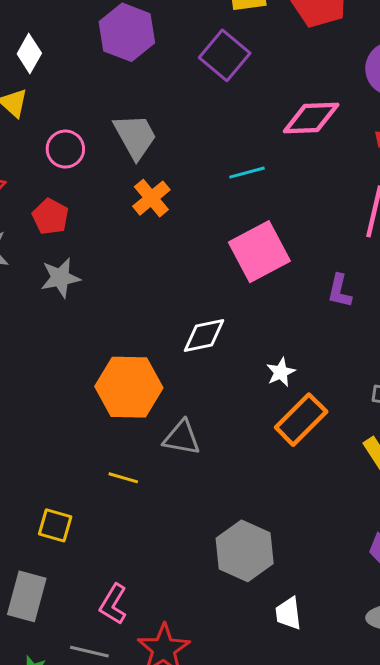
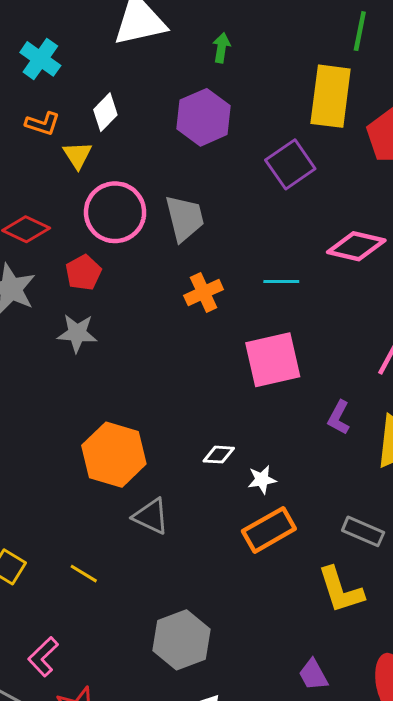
pink circle: (65, 149) -> (115, 212), size x1.6
orange cross: (151, 198) -> (204, 292), moved
white diamond: (204, 336) -> (219, 455), moved, size x0.7
yellow line: (123, 478) -> (84, 574), moved

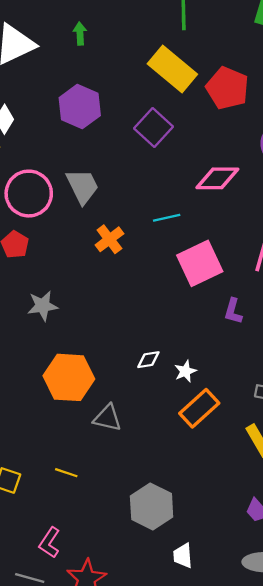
green arrow: (221, 48) -> (80, 34), moved
yellow rectangle: (331, 96) -> (172, 69), turned -45
gray star: (77, 333) -> (43, 306), moved
pink square: (273, 360) -> (200, 263), moved

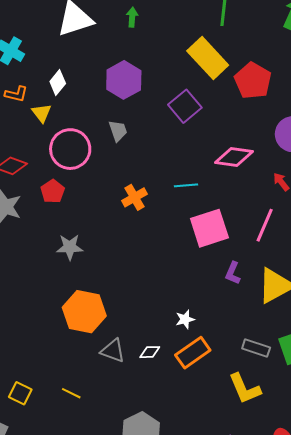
gray trapezoid: (83, 186) -> (118, 131), moved, size x0.7
white diamond: (148, 360) -> (150, 352), moved

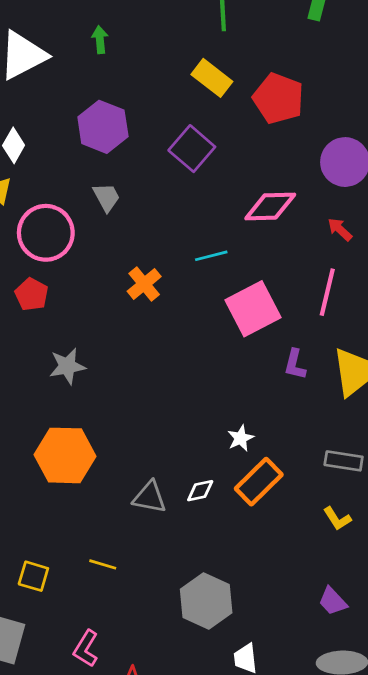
yellow rectangle: (208, 58) -> (212, 78), size x0.7
orange hexagon: (84, 312) -> (65, 455), moved
yellow L-shape: (245, 389) -> (337, 519), size x0.6

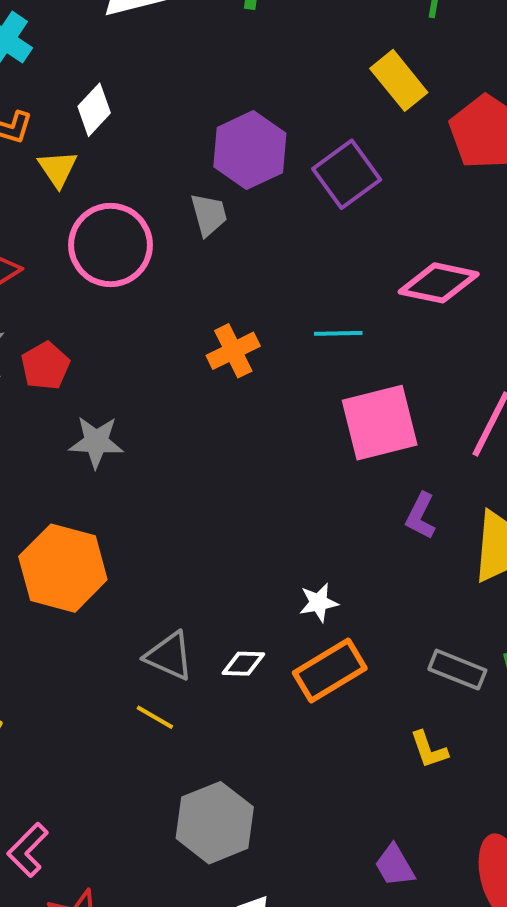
purple hexagon: (103, 127) -> (250, 150), moved
red pentagon: (32, 294) -> (45, 366), moved
yellow line: (103, 564) -> (155, 717), moved

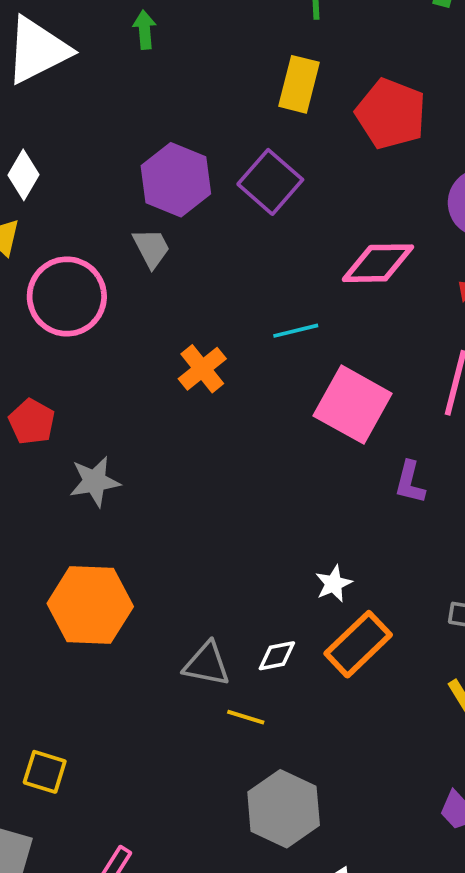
yellow rectangle: (399, 80) -> (299, 84), turned 66
pink square: (380, 423) -> (353, 405), turned -34
yellow line: (155, 717) -> (246, 717), moved

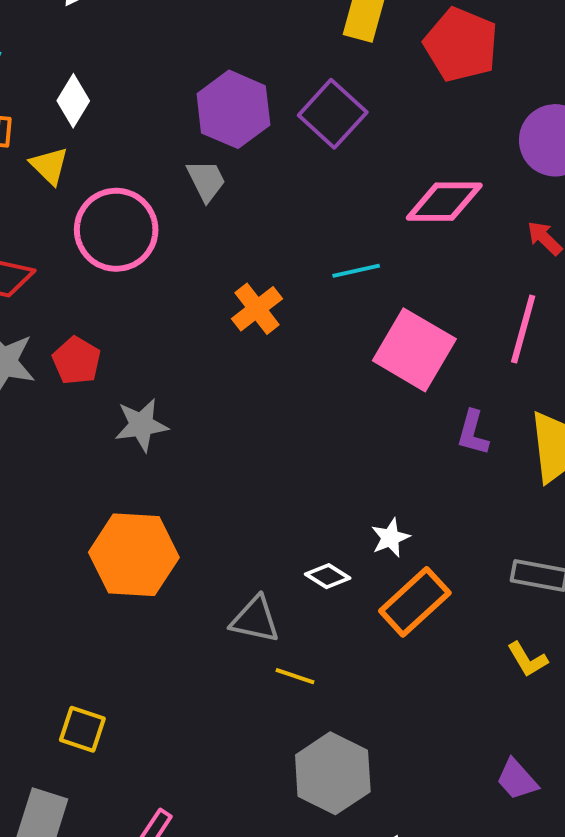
white diamond: (277, 656) -> (328, 576), moved, turned 42

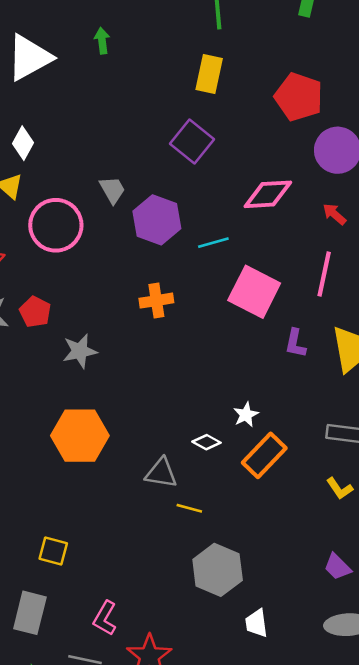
red pentagon: (461, 45) -> (299, 97), moved
purple hexagon: (233, 109) -> (157, 220), moved
orange cross: (257, 309) -> (156, 301), moved, turned 32

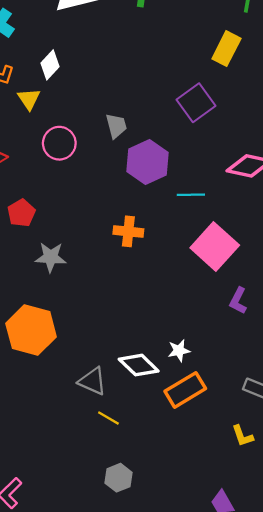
pink circle: (56, 225) -> (59, 143), size x0.7
white diamond: (207, 442) -> (139, 365), size x1.6
gray hexagon: (218, 570) -> (118, 478), size x0.6

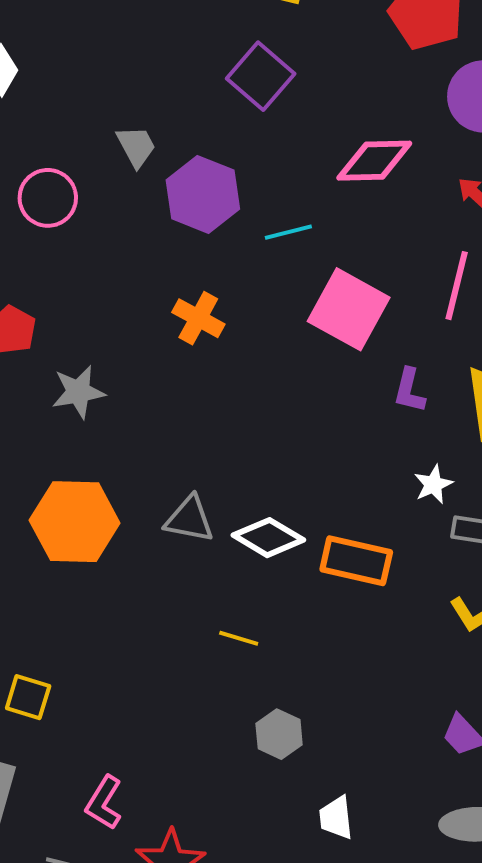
orange cross: (128, 231) -> (198, 318), turned 36
white star: (179, 351) -> (433, 484), moved
gray triangle: (92, 381) -> (189, 519), moved
orange rectangle: (185, 390) -> (356, 561), turned 57

